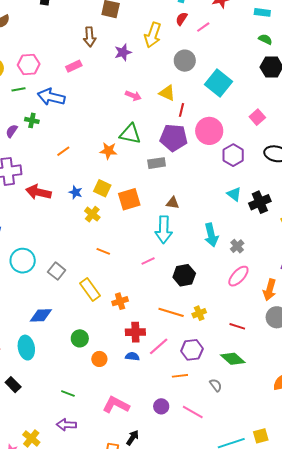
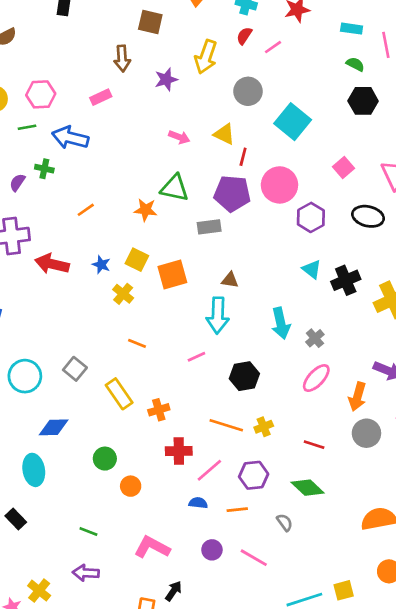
cyan circle: (23, 261) -> (25, 376), moved
blue semicircle: (132, 356) -> (198, 503), moved

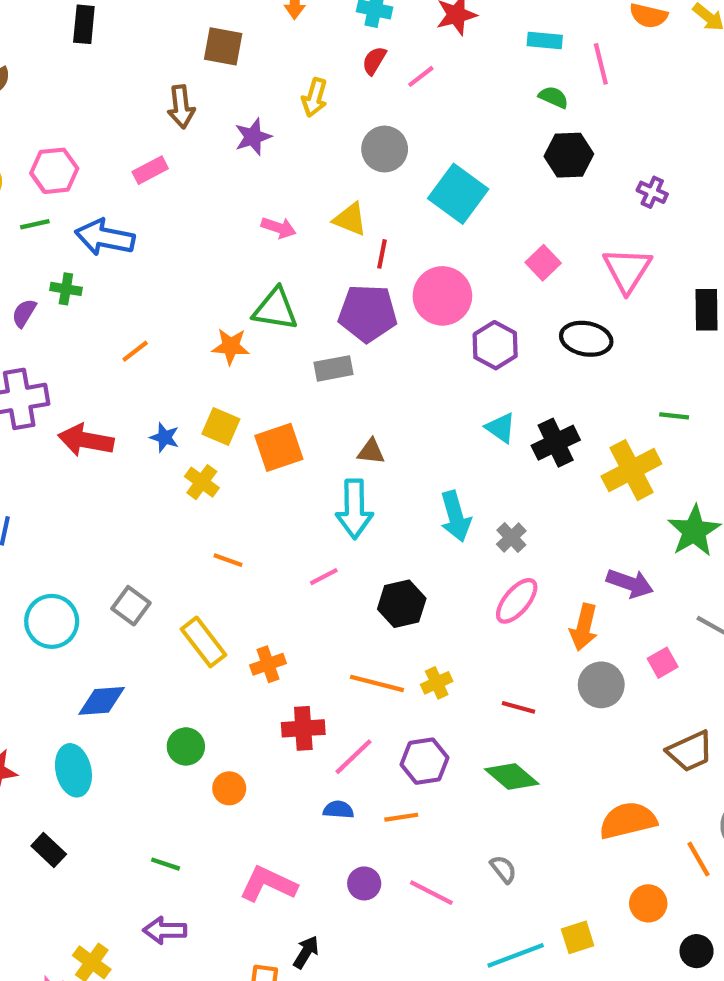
yellow arrow: (206, 57) -> (315, 97), size x0.7
gray semicircle: (285, 522) -> (503, 869), moved

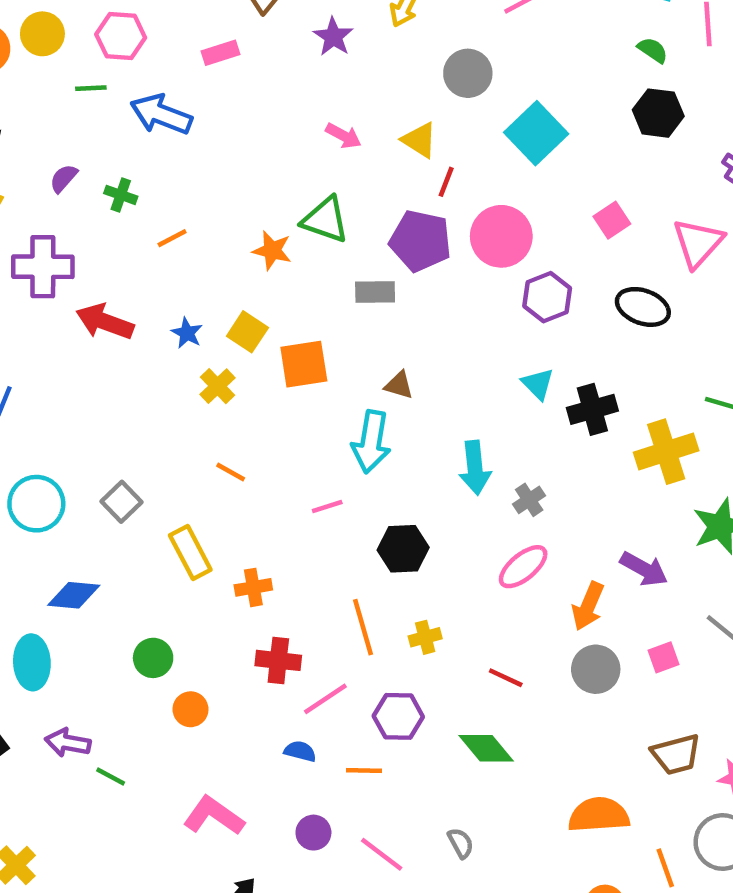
purple star: (253, 137) -> (333, 37), turned -30
green cross: (66, 289) -> (121, 195), moved
orange line: (377, 683) -> (363, 627), turned 50
purple arrow: (165, 930) -> (68, 743), moved

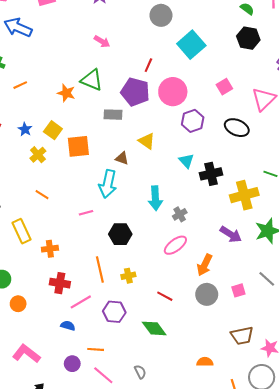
yellow triangle: (419, 140) -> (147, 141), moved
purple arrow: (644, 569) -> (231, 234), moved
orange line: (364, 770) -> (96, 349), moved
orange semicircle: (599, 815) -> (205, 362), size x0.6

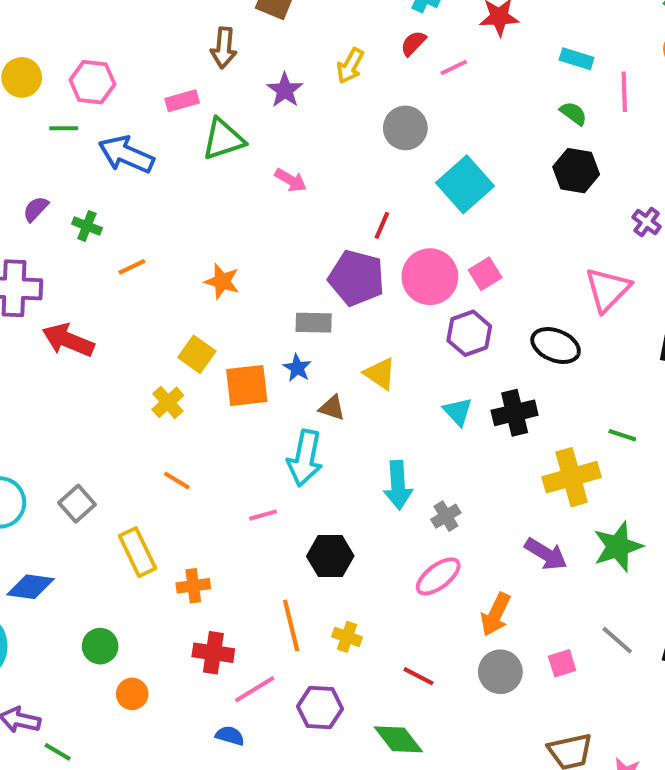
green triangle: (92, 80) -> (223, 139), moved, turned -40
pink square: (224, 87) -> (485, 274), moved
blue star: (25, 129) -> (297, 368), moved
black cross: (211, 174) -> (515, 413), moved
yellow cross: (128, 276) -> (347, 637), turned 32

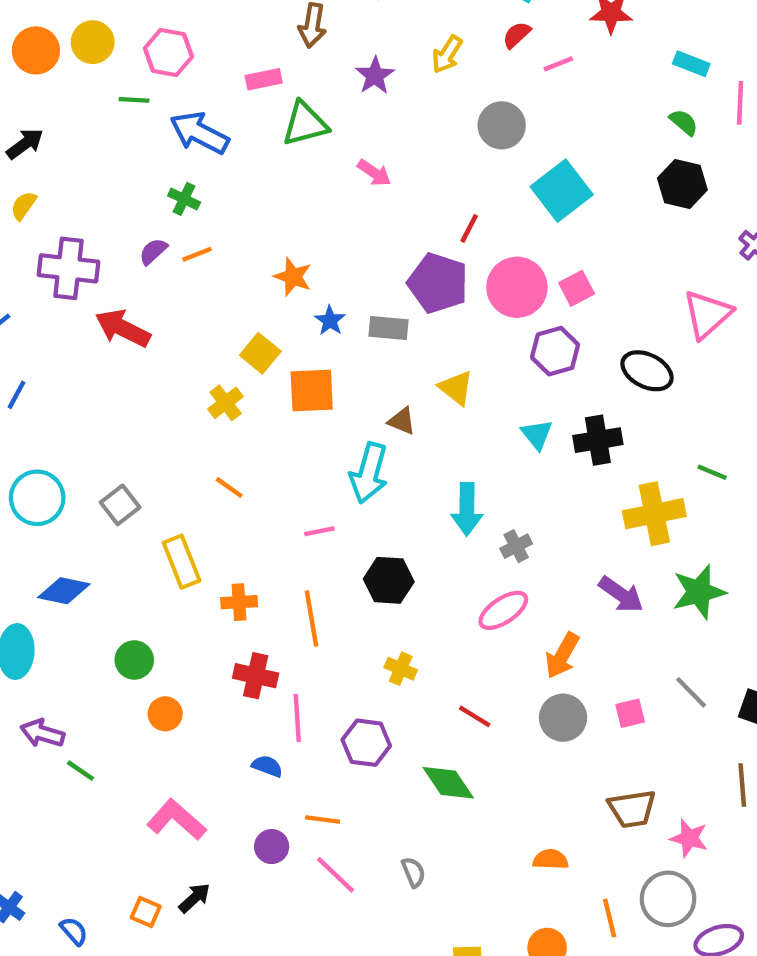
purple semicircle: (36, 209) -> (153, 251), moved
green cross: (87, 226) -> (184, 199), moved
blue star: (297, 368) -> (330, 320), moved
orange line: (291, 626) -> (312, 619), moved
pink line: (255, 689) -> (297, 718), turned -66

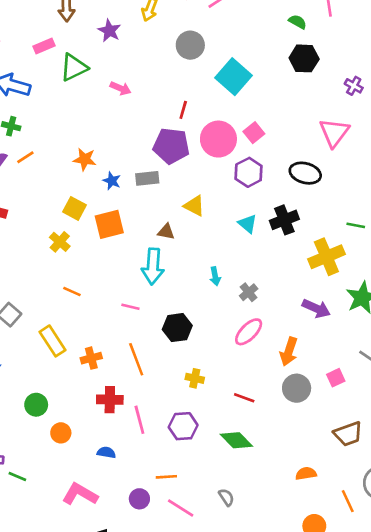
cyan arrow: (467, 509) -> (215, 276), size x0.6
pink line: (319, 531) -> (130, 307), turned 36
blue semicircle: (267, 766) -> (106, 452), moved

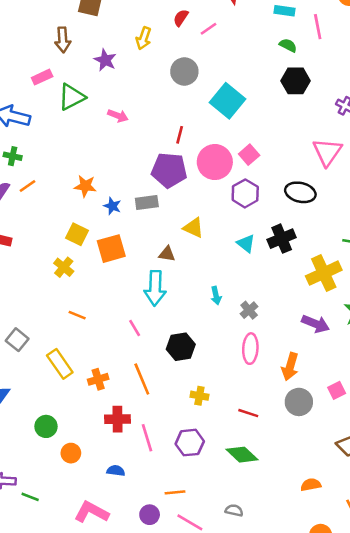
pink line: (130, 307) -> (135, 328), turned 48
pink ellipse: (249, 332) -> (250, 349), turned -40
gray semicircle: (226, 497) -> (234, 510), turned -42

